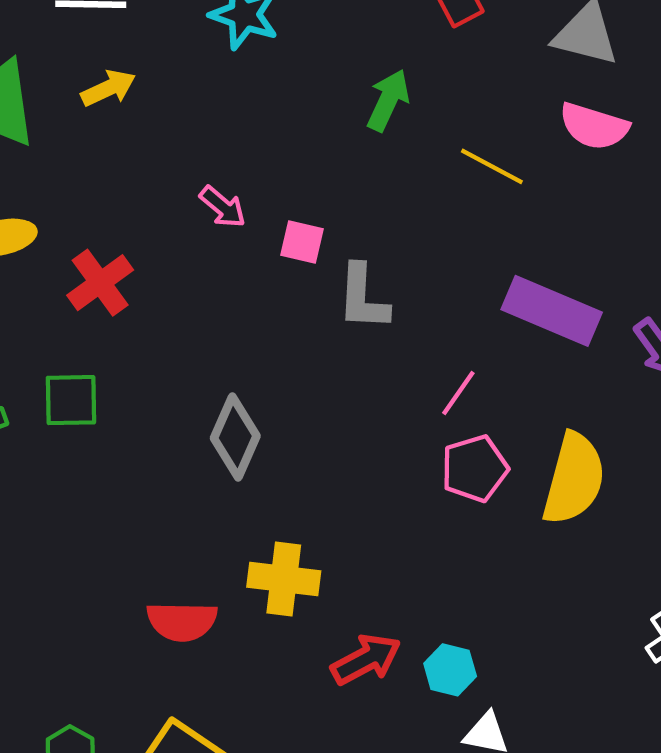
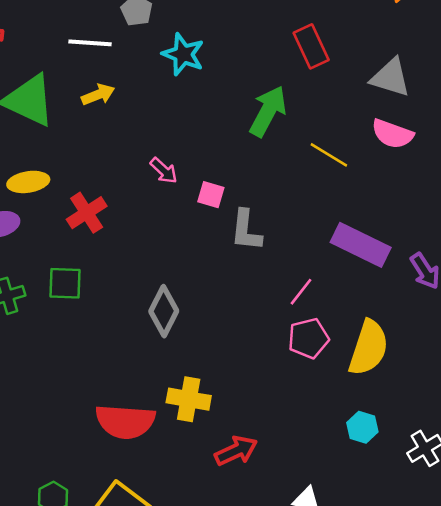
green arrow: (388, 100) -> (268, 111), size x1.4
red semicircle: (182, 621) -> (125, 422), size x1.4
cyan hexagon: (450, 670) -> (362, 427), moved

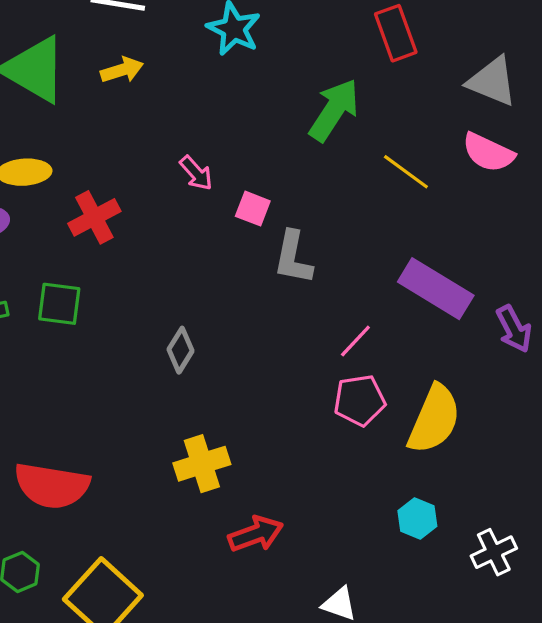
gray diamond: (164, 311) -> (180, 350), size x0.7
yellow cross: (189, 399) -> (202, 464), turned -33
red semicircle: (125, 422) -> (52, 486), moved

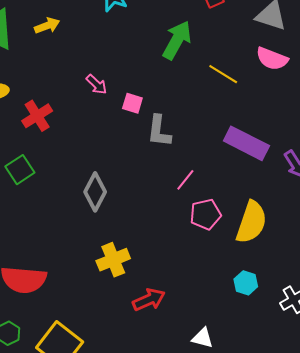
green square: (59, 304) -> (20, 170), turned -36
pink line: (355, 341) -> (185, 180), moved
gray diamond: (180, 350) -> (95, 192), size x1.4

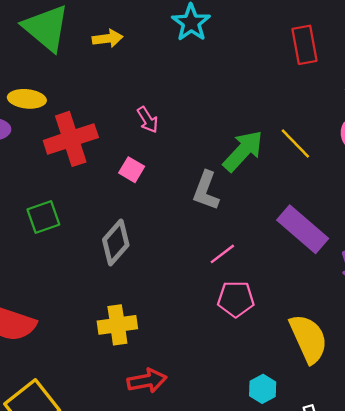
green arrow: (177, 40) -> (243, 151), moved
pink square: (132, 103) -> (132, 170), moved
red cross: (37, 116) -> (71, 139), size x1.4
green square: (20, 170) -> (43, 217), moved
yellow semicircle: (251, 222) -> (308, 339), moved, turned -57

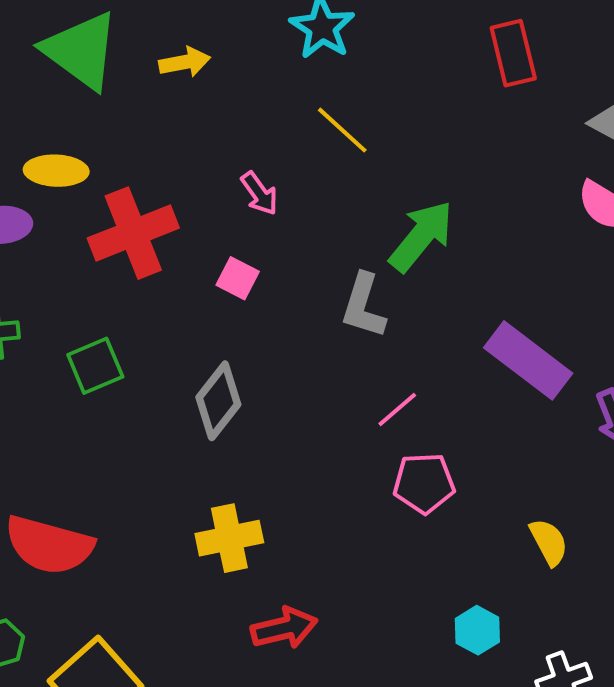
yellow line: (295, 144) -> (342, 130), moved
yellow semicircle: (308, 339) -> (549, 542), size x0.6

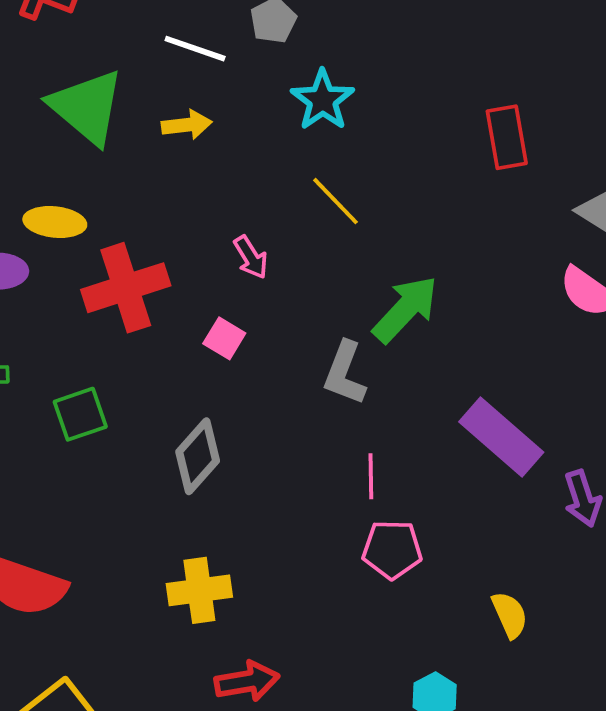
pink line: (397, 410) -> (371, 476), turned -54

